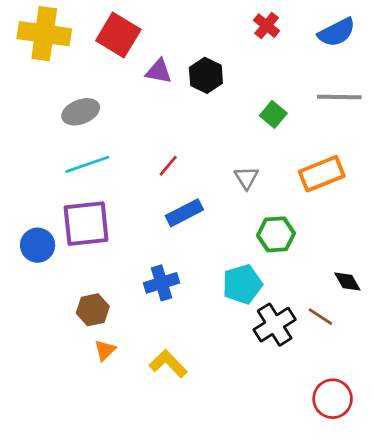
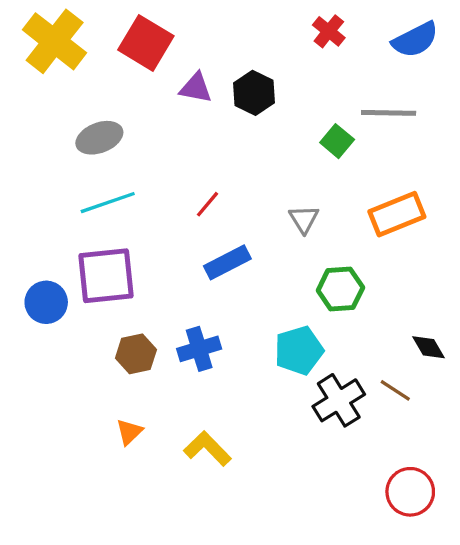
yellow cross: (44, 34) -> (55, 41), turned 30
gray line: (339, 97) -> (389, 113), moved
brown hexagon: (93, 310) -> (136, 354), moved

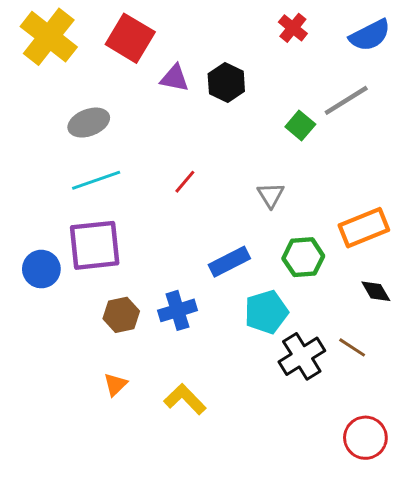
gray line: (389, 113) -> (346, 100), turned -33
orange rectangle: (397, 214) -> (364, 228), moved
blue rectangle: (227, 262) -> (229, 262), moved
black diamond: (428, 347) -> (376, 291), moved

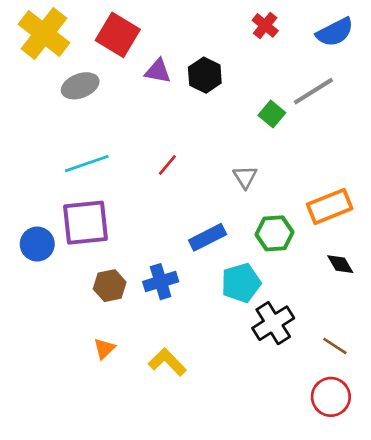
gray ellipse: (89, 123) -> (80, 86), moved
brown line: (352, 347) -> (335, 346), moved

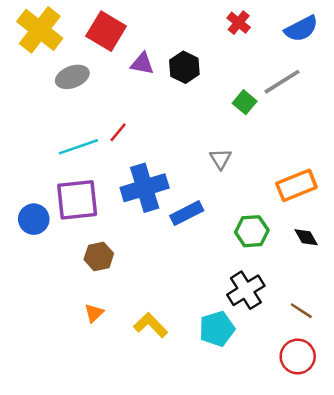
red line: (167, 165) -> (118, 132), moved
green hexagon: (275, 233) -> (252, 231), moved
blue cross: (161, 282) -> (145, 188), moved, size x1.5
cyan pentagon: (241, 283) -> (217, 329), moved

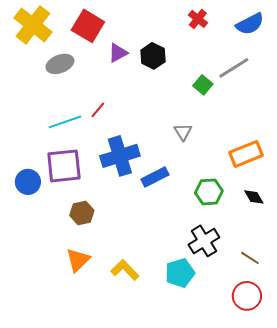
purple triangle: (142, 64) -> (118, 53), turned -40
orange triangle: (94, 313) -> (78, 260), size x1.5

